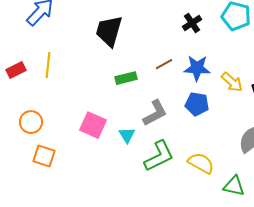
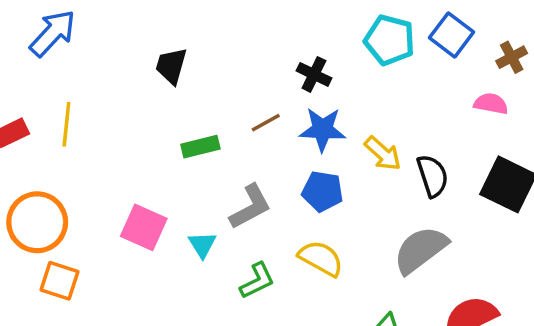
black cross: (192, 23) -> (314, 74), moved, turned -30
black trapezoid: (109, 31) -> (171, 66), size x0.7
orange circle: (31, 122) -> (37, 222), size x1.5
green L-shape: (159, 156) -> (257, 281), size x0.7
yellow semicircle: (201, 163) -> (321, 258), moved

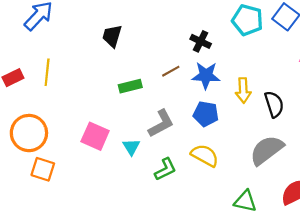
yellow arrow: (383, 153) -> (243, 90), turned 45

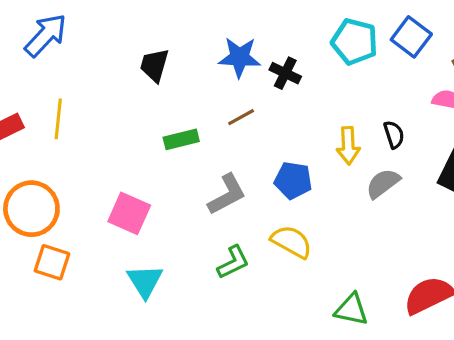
blue star: (206, 75) -> (240, 57), moved
black semicircle: (274, 104) -> (394, 135), moved, size x0.7
cyan triangle: (131, 147) -> (145, 281), moved, size x1.4
gray semicircle: (267, 150) -> (383, 183), moved, size x0.7

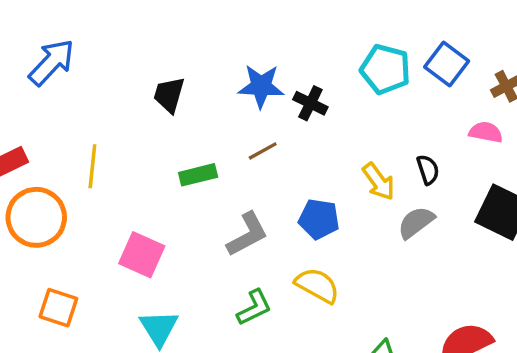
yellow line: (58, 119) -> (92, 166), moved
yellow arrow: (348, 146) -> (379, 182), turned -33
orange circle: (31, 209) -> (36, 217), moved

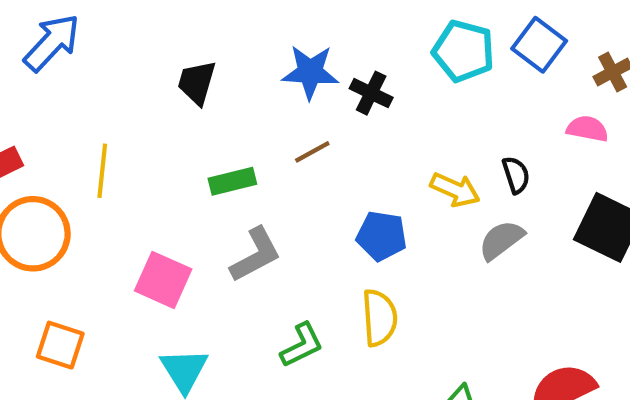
yellow arrow: (379, 182) -> (455, 190), turned -30
gray L-shape: (247, 234) -> (256, 255), moved
yellow semicircle: (317, 285) -> (379, 318), turned 57

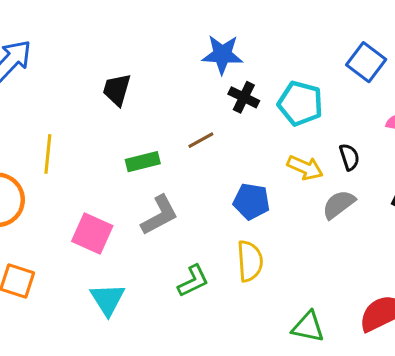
cyan pentagon: (463, 51) -> (300, 103), moved
blue star: (310, 72) -> (222, 54), moved

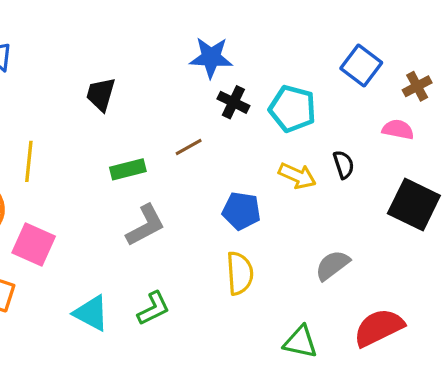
gray semicircle: (339, 204) -> (332, 265), moved
pink square: (92, 234) -> (34, 244), moved
green L-shape: (193, 281) -> (153, 308), moved
cyan triangle: (108, 299) -> (91, 313), turned -30

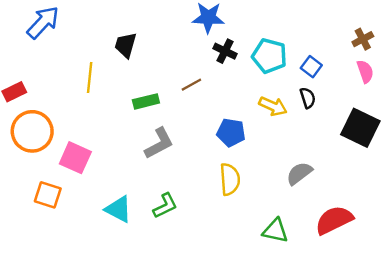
blue square: (361, 66) -> (311, 67), moved, size x0.7
pink semicircle: (398, 129) -> (365, 71), moved, turned 60
yellow line: (29, 161) -> (90, 77), moved

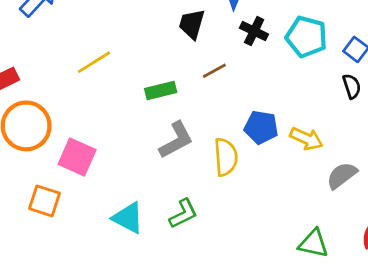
black trapezoid: (126, 45) -> (192, 24), moved
yellow line: (90, 77) -> (94, 62), turned 52
yellow arrow: (273, 106) -> (306, 139), moved
yellow semicircle: (230, 179) -> (226, 157), moved

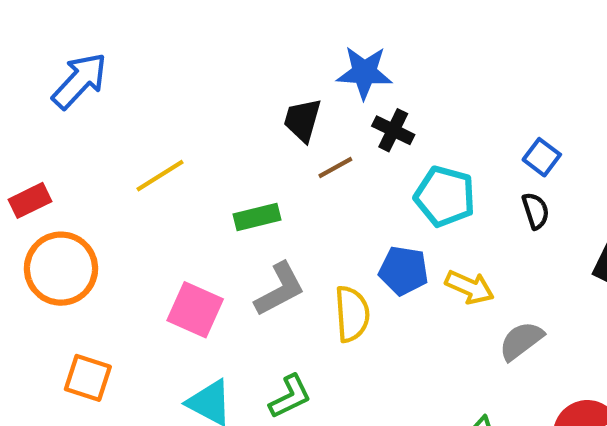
cyan pentagon: (306, 37) -> (445, 196), moved
brown line: (214, 71) -> (335, 167), moved
pink square: (77, 157) -> (195, 310), moved

